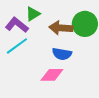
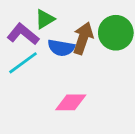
brown arrow: (61, 28) -> (83, 38), turned 105
blue semicircle: (62, 54) -> (61, 48), moved

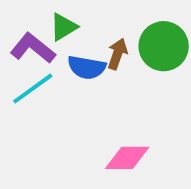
brown arrow: (83, 38) -> (117, 54), size x0.7
pink diamond: (71, 102) -> (127, 158), moved

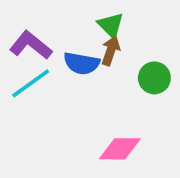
green triangle: (64, 27) -> (111, 25), moved, turned -44
green circle: (164, 46) -> (154, 78), moved, size x0.7

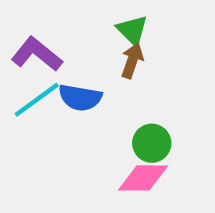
blue semicircle: (82, 63) -> (80, 98), moved
green circle: (154, 78) -> (152, 143), moved

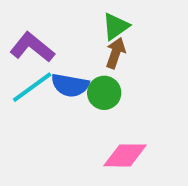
green triangle: (132, 30) -> (116, 26), turned 40
green circle: (152, 143) -> (104, 93), moved

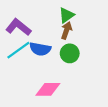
green circle: (104, 93) -> (70, 53), moved
pink diamond: (125, 155) -> (48, 89), moved

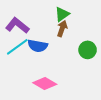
green circle: (70, 53) -> (88, 50), moved
pink diamond: (48, 89) -> (45, 84), turned 30

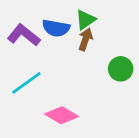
blue semicircle: (38, 46) -> (56, 28), moved
cyan line: (17, 47) -> (26, 83), moved

